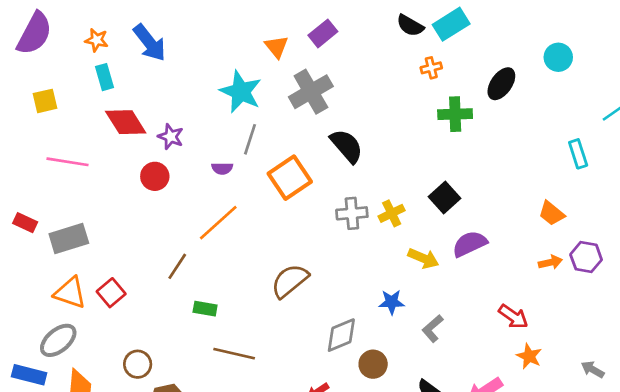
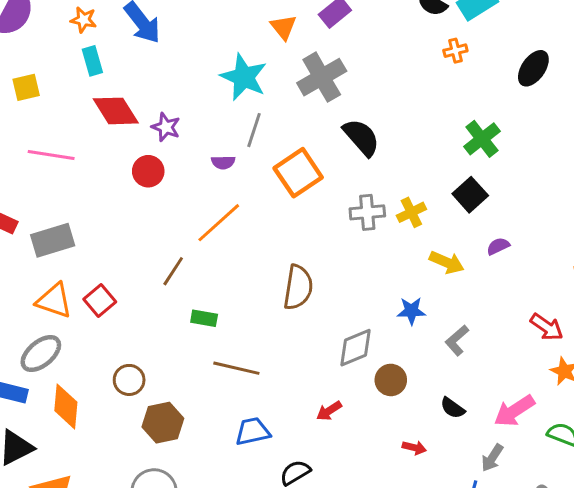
green cross: (455, 114) -> (482, 139), moved, turned -36
purple semicircle: (470, 244) -> (498, 246), size x0.6
brown semicircle: (290, 281) -> (298, 287), turned 138

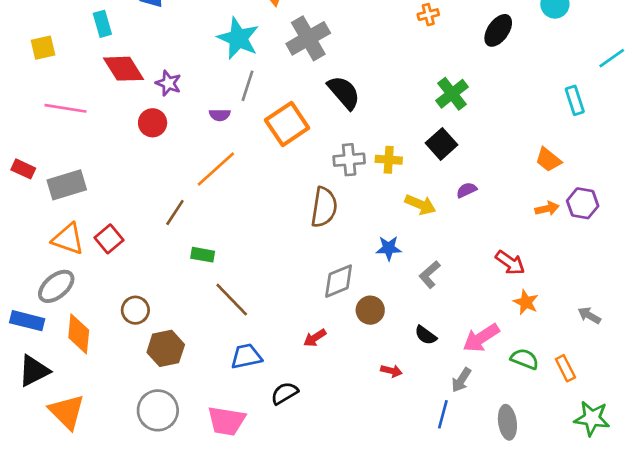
yellow cross: (411, 212) -> (389, 160), turned 30
brown semicircle: (298, 287) -> (324, 207), moved
brown line: (236, 368) -> (232, 300), turned 33

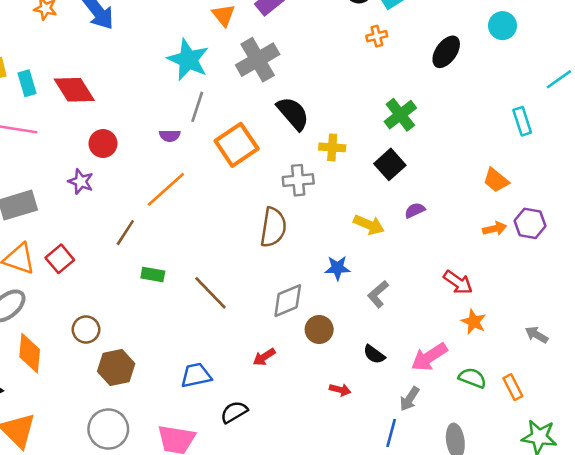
cyan rectangle: (102, 24) -> (27, 83), moved
purple star: (168, 83) -> (81, 181), moved
yellow cross: (389, 160) -> (332, 147), moved
brown line: (232, 300) -> (210, 293), moved

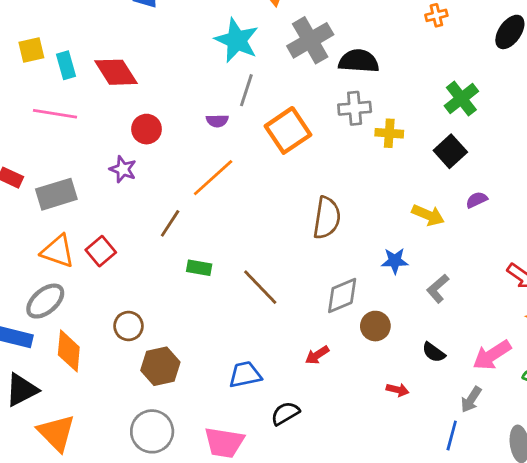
black semicircle: (293, 113) -> (359, 61), moved, turned -45
gray cross: (298, 180) -> (355, 108), moved

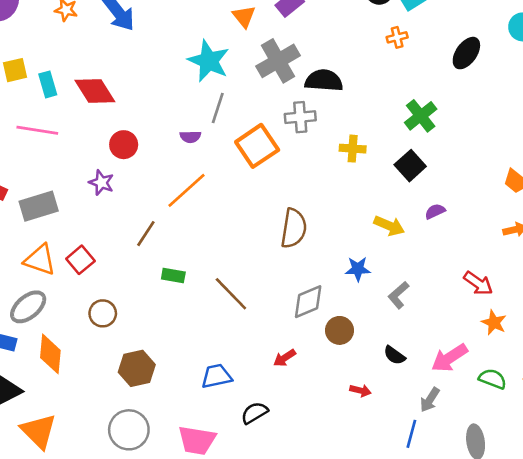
gray cross: (355, 108) -> (300, 117), moved
brown circle: (128, 326) -> (103, 313), moved

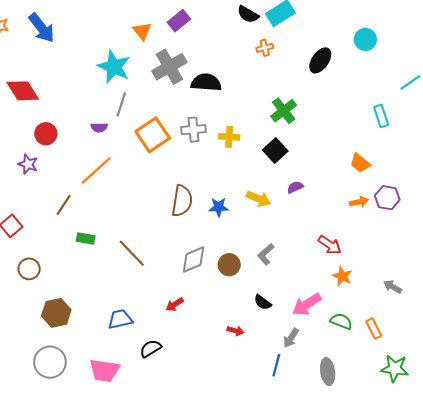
gray cross: (300, 117) -> (194, 130), moved
blue star: (358, 269) -> (219, 207), moved
brown circle: (340, 330) -> (229, 265), moved

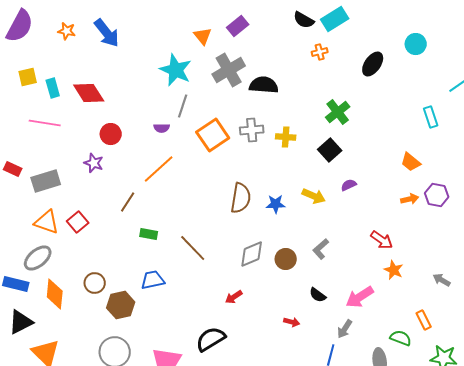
brown circle: (29, 269) -> (95, 283), moved
blue trapezoid: (120, 319) -> (153, 280), moved
green semicircle: (341, 321) -> (401, 338), moved
black semicircle: (151, 349) -> (211, 339), size x1.4

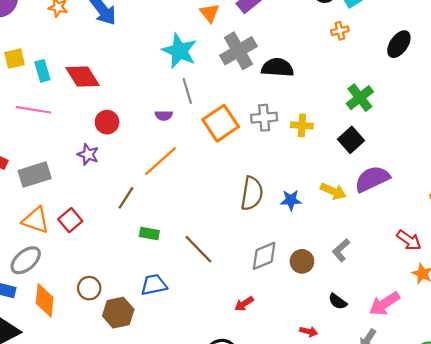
gray line: (183, 106) -> (187, 91), turned -35
purple semicircle: (349, 185) -> (372, 179), size x2.0

